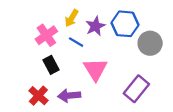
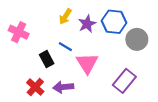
pink cross: (46, 35) -> (19, 32), moved, turned -30
blue line: (76, 42) -> (65, 47), moved

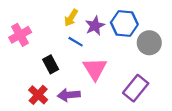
pink cross: (19, 32) -> (20, 35), turned 36
blue line: (65, 47) -> (76, 42), moved

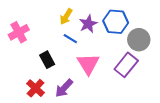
purple rectangle: (136, 88) -> (126, 65), moved
purple arrow: (69, 95) -> (64, 88), turned -42

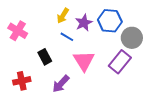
pink cross: (19, 32) -> (18, 31), turned -30
red cross: (36, 88) -> (22, 81), moved, turned 36

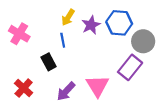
blue line: (67, 37) -> (63, 40), moved, turned 48
pink triangle: (84, 61) -> (97, 86), moved
red cross: (22, 81) -> (24, 88), turned -36

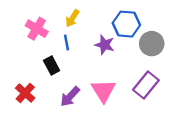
purple star: (91, 25) -> (105, 45), moved, turned -30
pink cross: (19, 34) -> (37, 29), moved
purple rectangle: (130, 67) -> (146, 85), moved

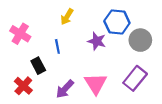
pink cross: (37, 29) -> (20, 34), moved
blue line: (67, 42) -> (57, 46), moved
black rectangle: (52, 65) -> (38, 66), moved

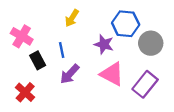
black rectangle: (38, 66) -> (38, 60), moved
pink triangle: (96, 84) -> (112, 74), moved, turned -30
purple arrow: (65, 89) -> (70, 74), moved

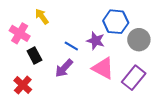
yellow arrow: (72, 18) -> (42, 16), moved, turned 112
blue line: (62, 50) -> (71, 46), moved, turned -48

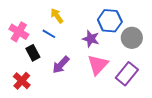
yellow arrow: (42, 16) -> (57, 16), moved
blue line: (71, 46) -> (49, 34), moved
pink triangle: (103, 68) -> (98, 65), turned 45

